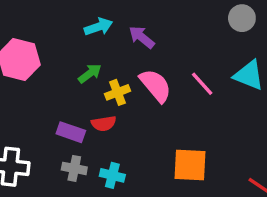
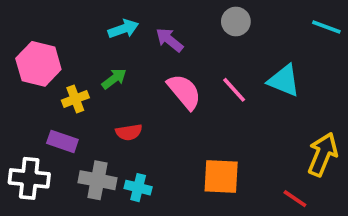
gray circle: (242, 18) -> (236, 21), moved
yellow cross: (117, 92) -> (75, 99), moved
purple rectangle: (71, 132) -> (62, 141), moved
gray cross: (74, 168) -> (98, 180), size x1.4

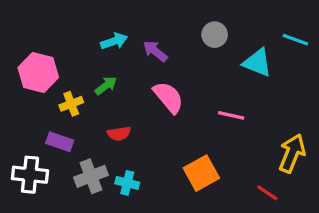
cyan triangle: (284, 81) -> (257, 63), moved
pink line: (234, 90) -> (231, 115), moved, turned -35
orange square: (221, 176) -> (201, 173), turned -32
gray cross: (98, 180) -> (91, 176), turned -32

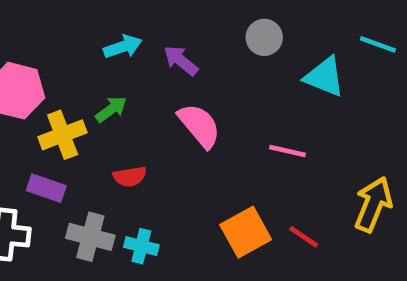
yellow cross: (71, 104) -> (63, 135), size x1.4
gray cross: (91, 176) -> (90, 237), turned 36
red line: (267, 193) -> (304, 237), moved

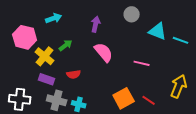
cyan line: (378, 44) -> (181, 40), moved
cyan arrow: (123, 47) -> (54, 18), moved
purple arrow: (181, 61) -> (96, 24), turned 63
yellow cross: (63, 135) -> (45, 56), turned -30
purple rectangle: (46, 188) -> (47, 79), moved

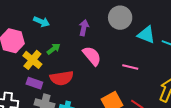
gray circle: (132, 14) -> (120, 18), size x1.5
cyan arrow: (54, 18) -> (41, 22), turned 42
red semicircle: (74, 74) -> (62, 78), size x1.6

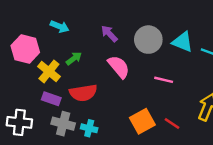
gray circle: (120, 18) -> (148, 40), moved
purple arrow: (84, 28) -> (109, 34), turned -56

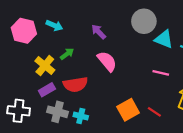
gray circle: (148, 40) -> (144, 21), moved
pink hexagon: (25, 49) -> (24, 31), moved
pink line: (164, 80) -> (161, 73), moved
purple rectangle: (51, 99) -> (47, 90), turned -49

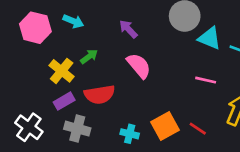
white cross: (19, 111) -> (29, 127), turned 30
cyan cross: (81, 116) -> (130, 134), moved

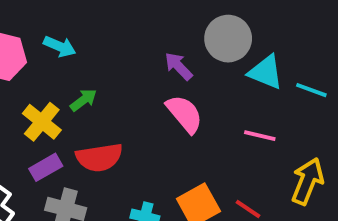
purple arrow: (128, 29) -> (179, 66), moved
pink semicircle: (139, 66) -> (185, 114), moved

